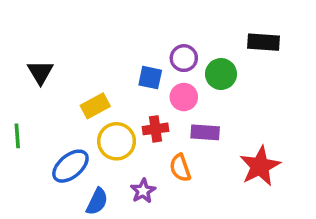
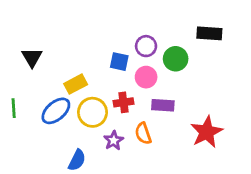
blue ellipse: (70, 166) -> (56, 111), moved
purple star: (143, 191) -> (114, 140), moved

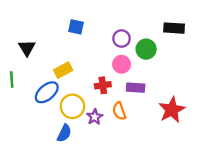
blue square: (119, 62) -> (76, 27), moved
green line: (14, 108) -> (12, 79), moved
yellow circle: (92, 112) -> (72, 106), moved

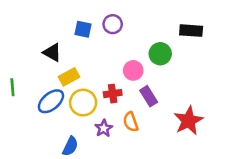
purple circle: (122, 39) -> (113, 24), moved
black triangle: (27, 48) -> (52, 52), moved, turned -30
purple rectangle: (136, 88) -> (149, 96), turned 54
yellow circle: (72, 106) -> (83, 103), moved

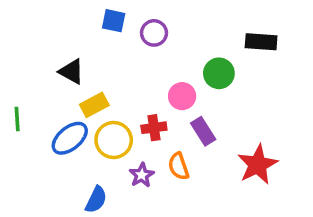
blue square: (83, 29) -> (114, 21), moved

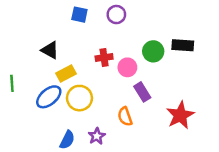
purple circle: (154, 33) -> (116, 15), moved
black rectangle: (261, 42) -> (183, 45), moved
red cross: (154, 128) -> (104, 58), moved
purple star: (142, 175) -> (97, 136), moved

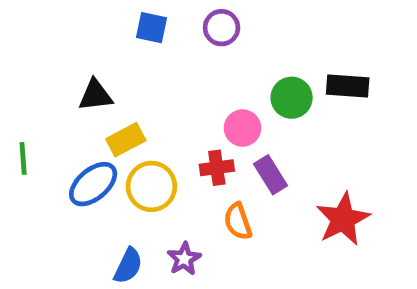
black triangle: (50, 50) -> (95, 95), turned -36
red cross: (104, 58) -> (217, 168), moved

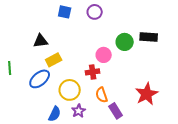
purple rectangle: (271, 175) -> (116, 111), moved
yellow circle: (151, 186) -> (70, 90), moved

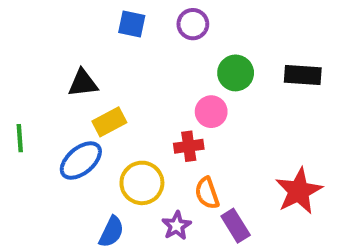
green circle: (125, 42) -> (236, 73), moved
purple star: (79, 111) -> (177, 226), moved

